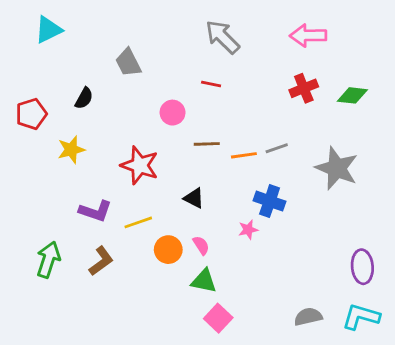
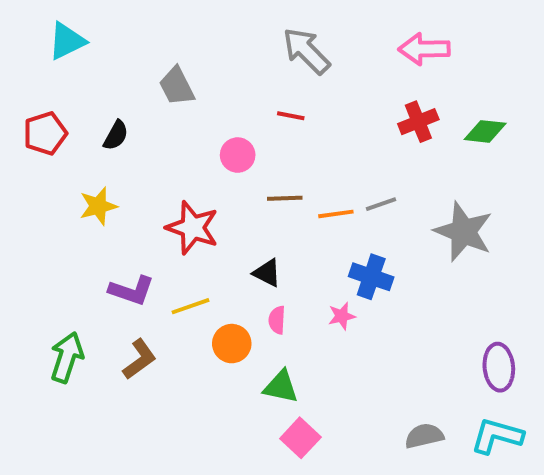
red pentagon: (31, 114) -> (45, 133), moved
pink semicircle: (201, 245) -> (277, 320), moved, turned -144

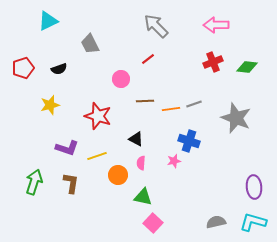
cyan triangle: (67, 41) -> (48, 21), moved
red line: (291, 116) -> (148, 59), turned -48
black semicircle: (116, 135) -> (59, 69), turned 42
brown L-shape: (139, 359) -> (71, 183), turned -45

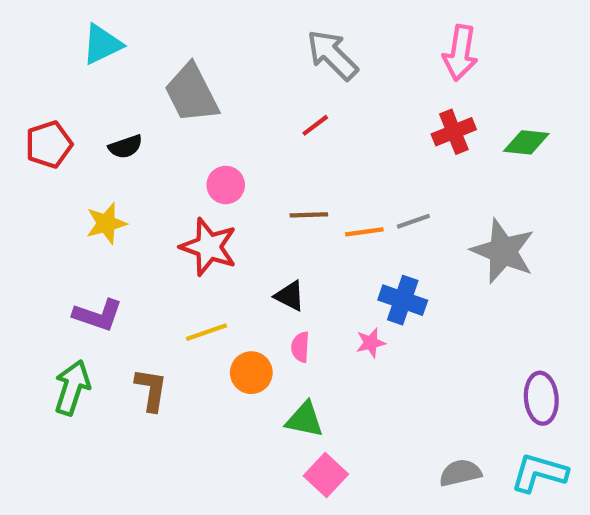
pink arrow: (216, 25) -> (460, 53), turned -80
gray trapezoid: (90, 44) -> (192, 93), size x1.4
pink circle: (121, 79) -> (226, 185), moved
purple L-shape: (67, 148) -> (98, 315), moved

